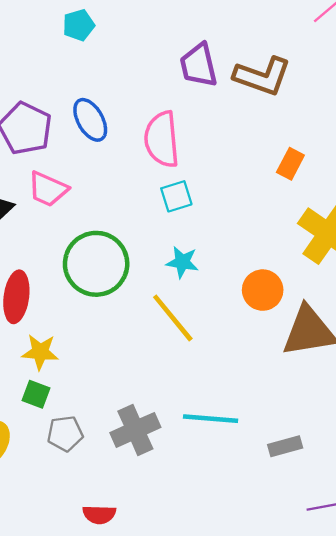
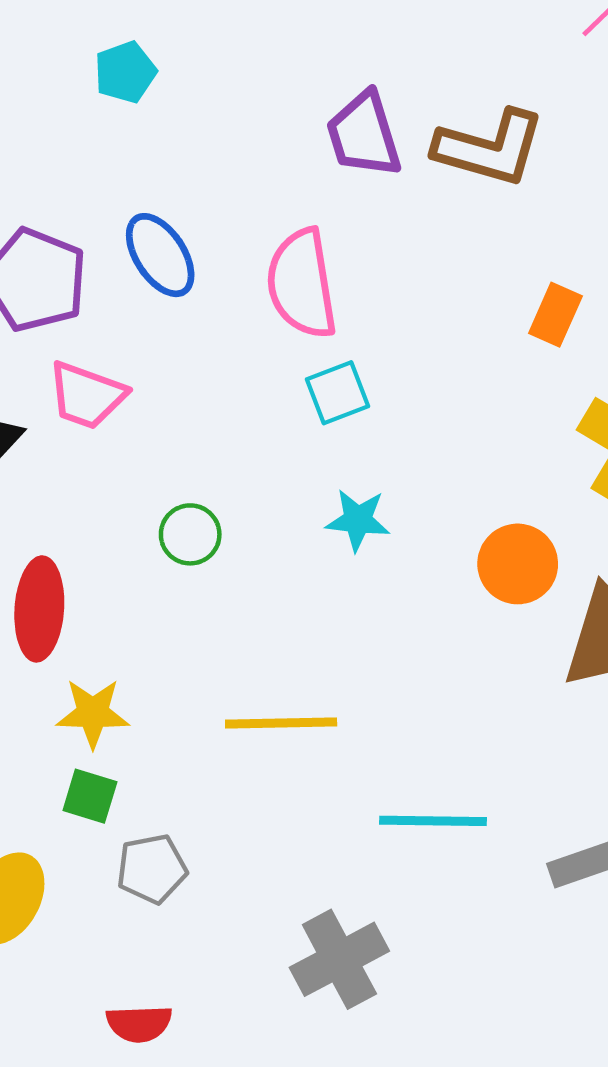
green circle: (96, 264) -> (190, 534), size x0.5
yellow line: (173, 318) -> (281, 723), moved, turned -48
gray cross: (135, 430) -> (339, 959), moved
red semicircle: (99, 514) -> (139, 1024), moved

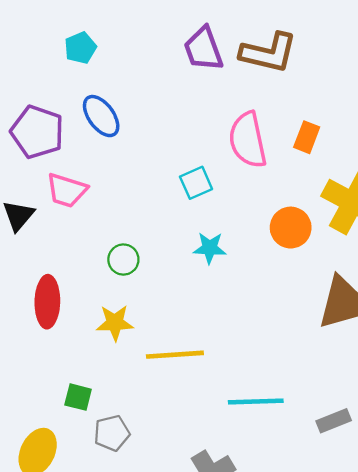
cyan pentagon: (125, 72) -> (80, 48), moved
pink semicircle: (302, 284) -> (248, 140), moved
orange circle: (518, 564) -> (291, 228), moved
yellow star: (93, 713) -> (115, 323), moved

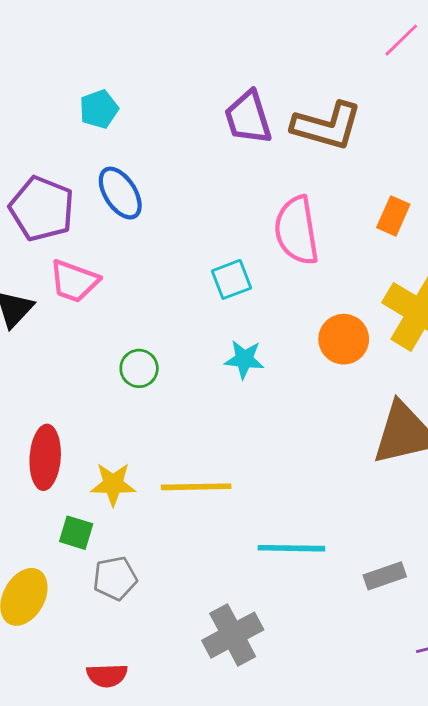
orange rectangle: (307, 137) -> (393, 216), moved
red ellipse: (47, 302) -> (45, 457), moved
yellow star: (115, 323) -> (113, 484), moved

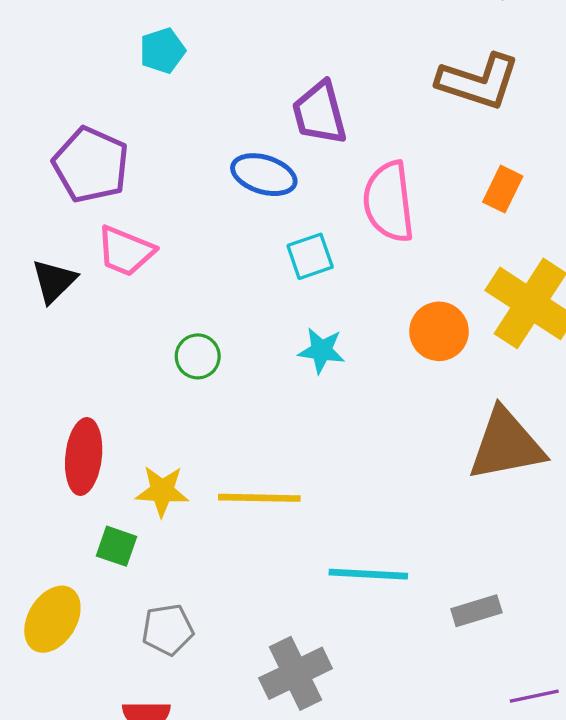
purple trapezoid: (248, 118) -> (319, 113), moved
brown L-shape: (327, 126) -> (478, 81), moved
blue ellipse: (120, 193) -> (264, 175), moved, turned -42
gray pentagon: (115, 578) -> (168, 630), moved

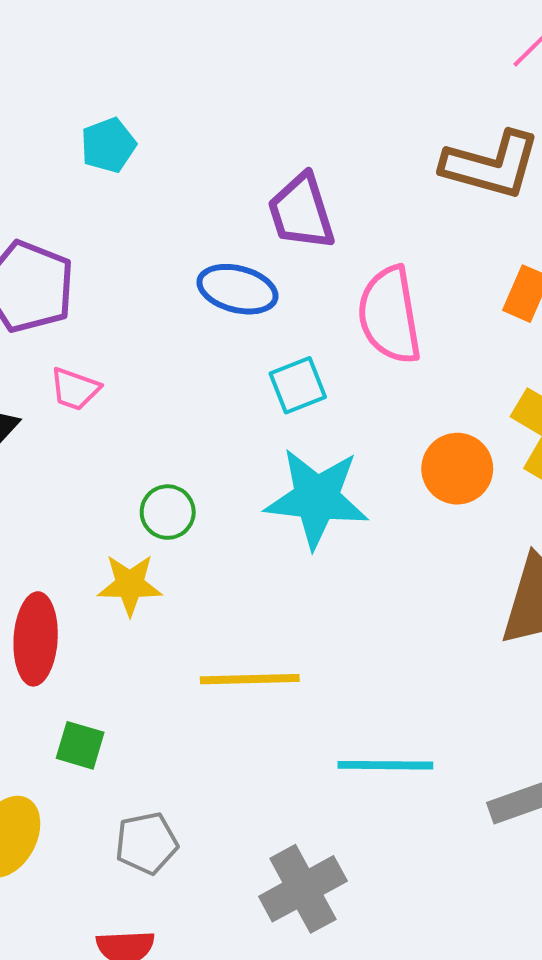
pink trapezoid: (125, 251) -> (75, 389), size x0.7
cyan star: (321, 351) -> (317, 498), size x1.8
yellow star: (162, 491) -> (130, 585), moved

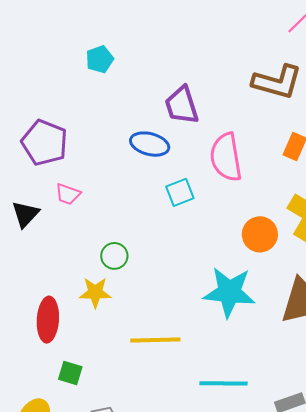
cyan pentagon: (108, 145) -> (100, 59), moved
cyan star: (317, 498) -> (229, 292), moved

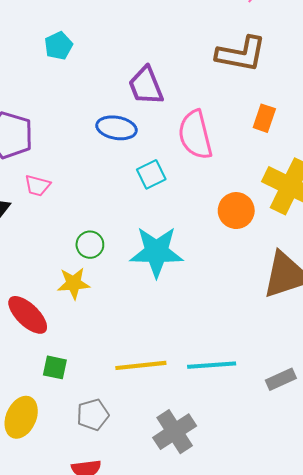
cyan star: (229, 292) -> (156, 252), moved
red ellipse: (48, 320) -> (28, 315), turned -45
yellow line: (155, 340) -> (141, 365), moved

